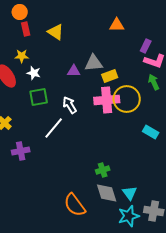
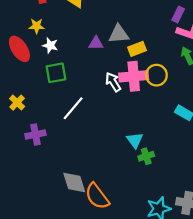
yellow circle: (127, 99) -> (156, 75), size x0.7
white arrow: (70, 105) -> (113, 82), moved
green cross: (103, 170) -> (146, 156), moved
gray diamond: (107, 193) -> (74, 182), moved
cyan triangle: (130, 193) -> (135, 140), moved

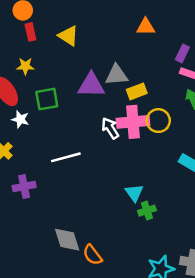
purple triangle: (96, 43) -> (91, 85), size x1.6
white star: (50, 45) -> (20, 119), moved
green square: (56, 73) -> (47, 99), moved
white line: (73, 108) -> (66, 157), turned 35
orange semicircle: (97, 196) -> (92, 255), size x0.7

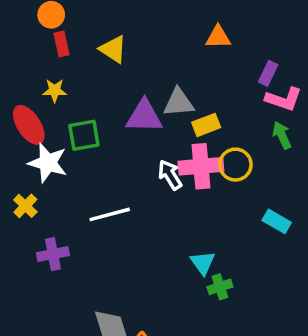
white star: (20, 119) -> (48, 163), size x1.6

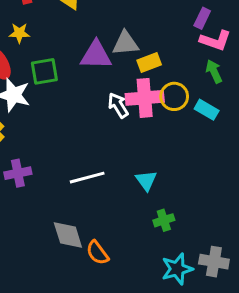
white line: (110, 214) -> (87, 178), moved
cyan rectangle: (277, 221) -> (207, 110), moved
green cross: (220, 287) -> (164, 220), moved

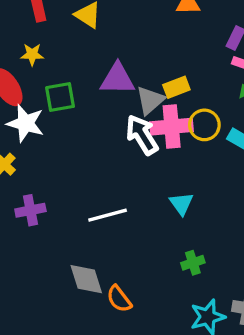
gray triangle: (125, 43) -> (150, 100), moved, turned -36
white arrow: (118, 105) -> (142, 135), size x1.4
cyan triangle: (146, 180) -> (181, 204), moved

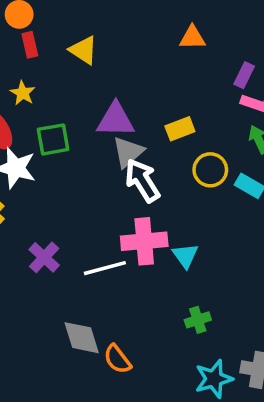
yellow star: (32, 54) -> (23, 93), turned 30
gray triangle: (150, 100) -> (128, 152), moved
pink cross: (172, 127) -> (144, 241), moved
purple cross: (30, 210) -> (44, 257), moved, turned -36

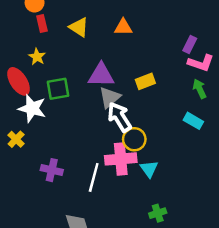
orange triangle: (192, 38) -> (123, 27), moved
yellow circle: (210, 170) -> (134, 139), moved
purple cross: (44, 257) -> (52, 170), turned -30
white line: (105, 268) -> (94, 177), turned -60

